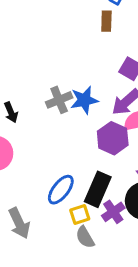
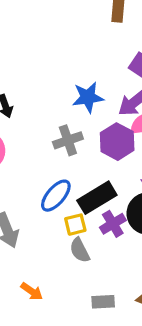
gray cross: (59, 100) -> (68, 140), moved
black rectangle: (98, 189) -> (97, 198), turned 32

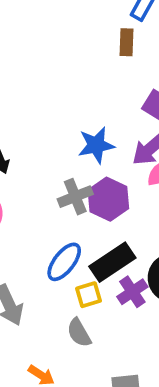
purple hexagon: (117, 142) -> (108, 199), moved
gray semicircle: (80, 250) -> (79, 333), moved

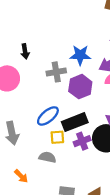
gray cross: (75, 197) -> (56, 72), moved
gray semicircle: (79, 333) -> (47, 157), turned 119

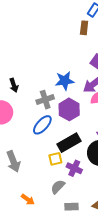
blue ellipse: (48, 116) -> (42, 125), moved
purple cross: (82, 141) -> (74, 168), moved, turned -35
gray semicircle: (47, 157) -> (58, 187), moved, turned -49

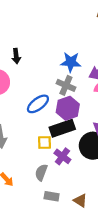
gray cross: (45, 100) -> (66, 85), moved, turned 30
purple hexagon: (69, 109) -> (68, 108), moved
gray semicircle: (58, 187) -> (41, 172), turned -35

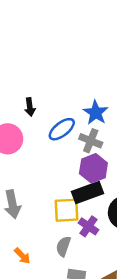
blue star: (71, 62) -> (96, 113), turned 30
blue ellipse: (38, 104) -> (62, 129), moved
yellow square: (45, 143) -> (66, 210), size x1.5

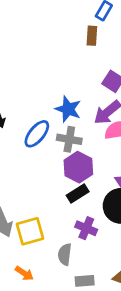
black rectangle: (88, 192) -> (78, 193), size x0.7
yellow square: (66, 210) -> (30, 231), moved

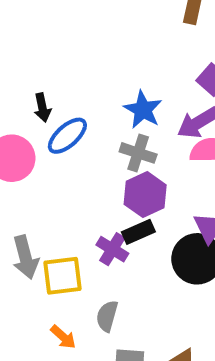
blue ellipse: (37, 134) -> (67, 136), moved
purple cross: (86, 228) -> (112, 249), moved
orange arrow: (24, 273) -> (63, 337), moved

